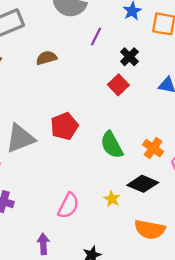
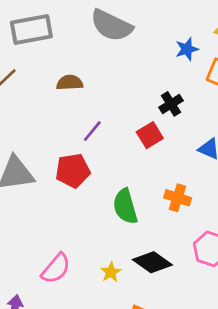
purple line: (96, 36) -> (92, 131), moved
orange cross: (153, 148) -> (178, 198), moved, turned -30

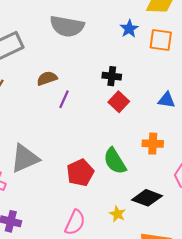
black cross: (171, 104) -> (112, 76), moved, turned -36
purple line: (92, 131) -> (64, 99), moved
red pentagon: (73, 171) -> (80, 173), moved

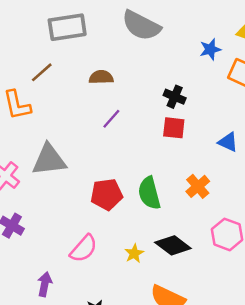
purple line: (64, 99) -> (111, 119), moved
red square: (119, 102) -> (174, 128), turned 36
orange cross: (153, 144) -> (198, 186), turned 30

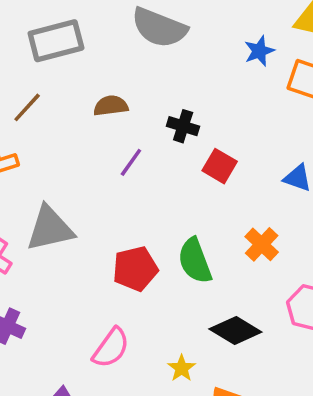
black cross: (175, 97) -> (183, 126), moved
red square: (174, 128) -> (220, 166), turned 30
yellow star: (134, 253) -> (182, 368), moved

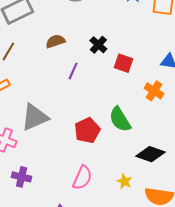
black cross: (183, 126) -> (98, 45), turned 36
orange cross: (262, 244) -> (154, 91), moved

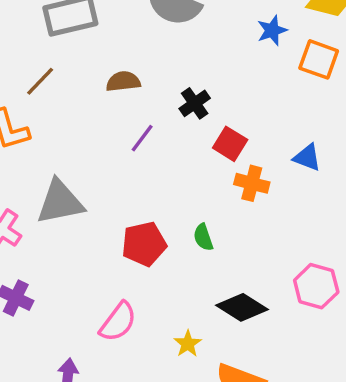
orange cross: (154, 91) -> (252, 183), moved, turned -30
green semicircle: (120, 119) -> (203, 237), size x0.6

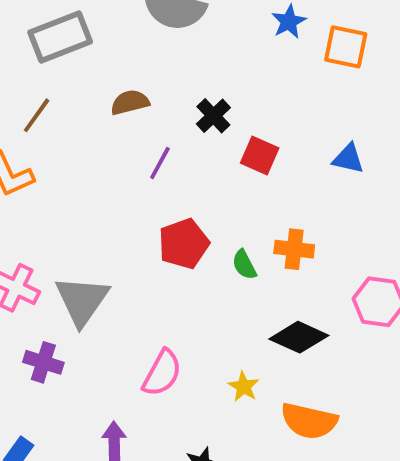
orange cross: (252, 183) -> (294, 249), moved
gray triangle: (60, 202) -> (82, 300), moved, turned -36
red pentagon: (144, 244) -> (184, 244), moved

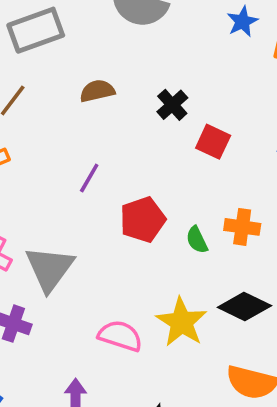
purple line: (160, 163) -> (89, 178), moved
pink semicircle: (162, 373) -> (120, 336), turned -102
yellow star: (244, 387) -> (182, 322), moved, size x1.8

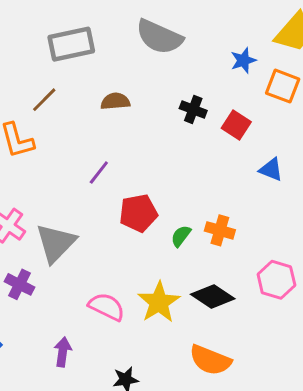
black cross: (172, 105) -> (193, 109), moved, turned -35
red square: (213, 142) -> (236, 125), moved
green semicircle: (197, 240) -> (181, 236), turned 55

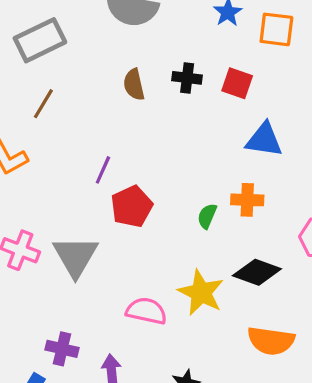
brown line: (44, 100) -> (43, 104), moved
brown semicircle: (115, 101) -> (134, 85), moved, turned -84
blue triangle: (271, 170) -> (264, 140), moved, size x1.4
red pentagon: (138, 213) -> (132, 206), moved
purple cross: (20, 284) -> (62, 349), moved

